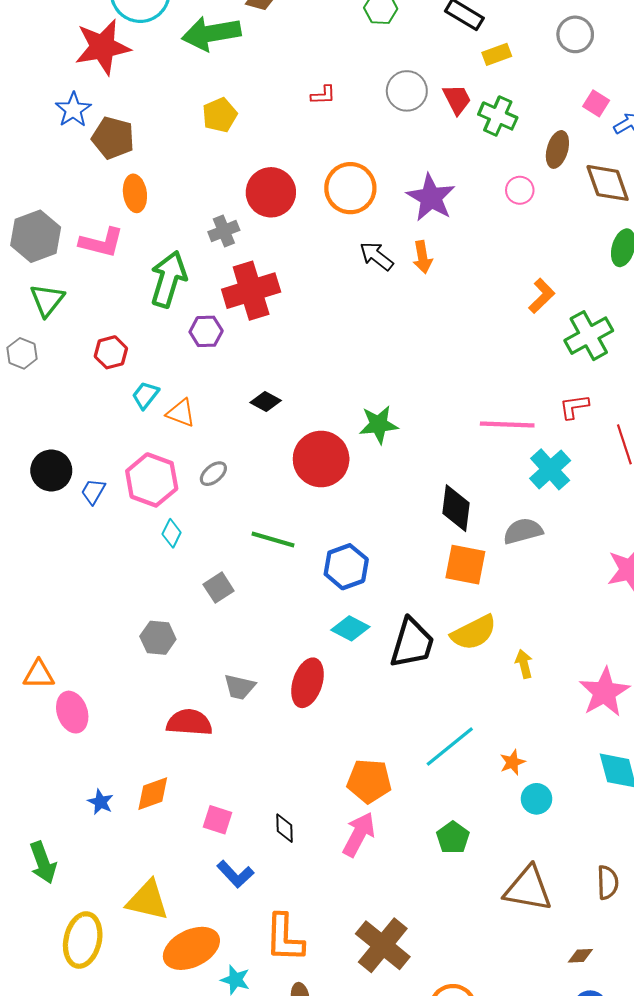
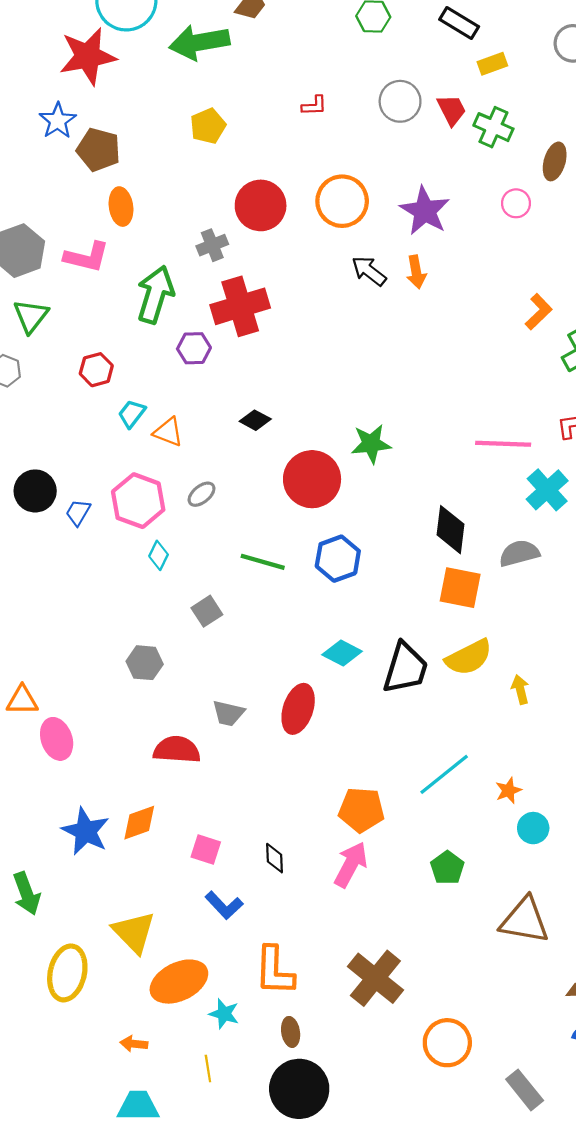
blue hexagon: (346, 567) -> (338, 559), moved
blue star: (100, 802) -> (86, 831), size x1.8
yellow triangle: (148, 900) -> (134, 932), turned 33

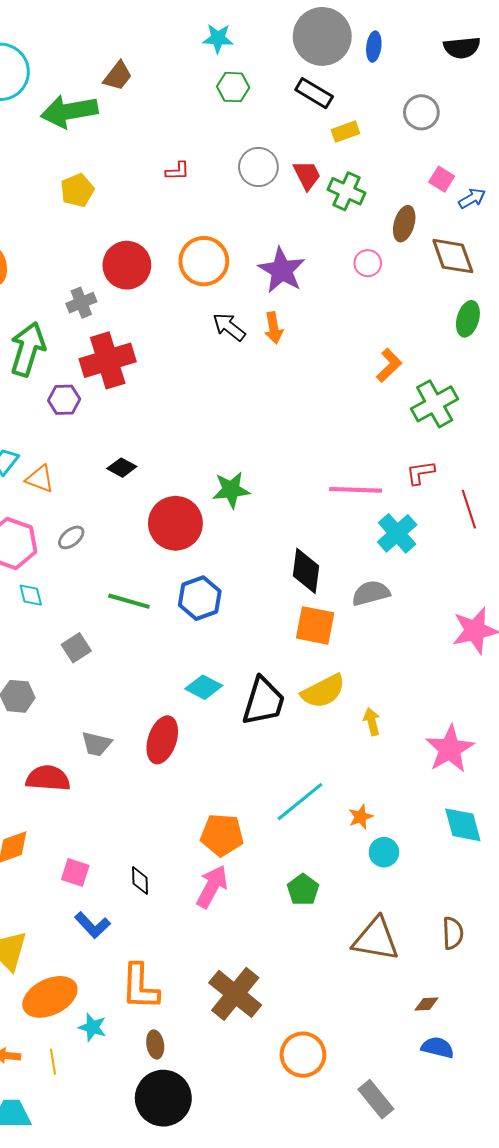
cyan diamond: (159, 555) -> (31, 595), turned -40
yellow line: (208, 1068) -> (53, 1062), moved

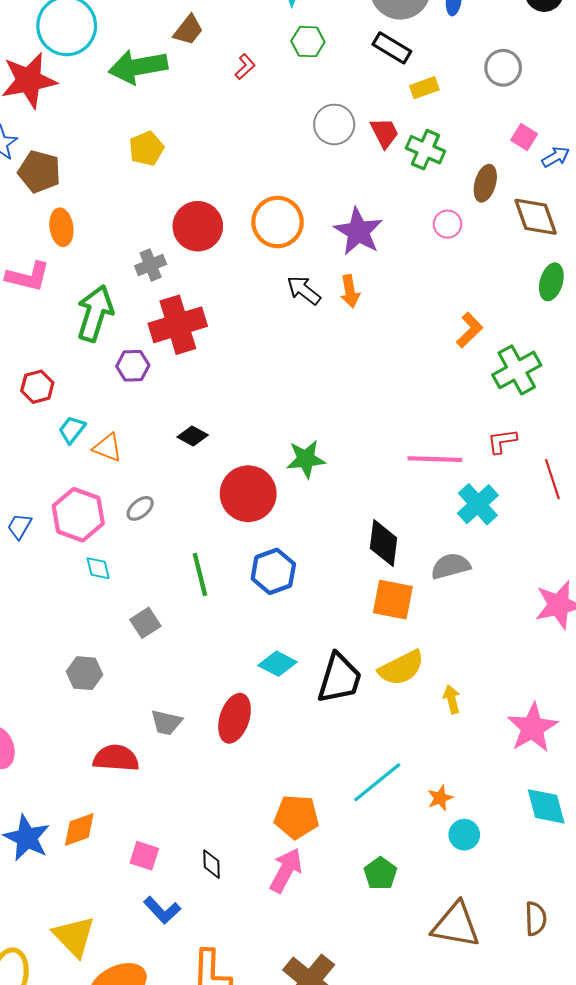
red L-shape: (177, 171) -> (245, 67), moved, turned -40
green line: (129, 601) -> (200, 575), turned 60

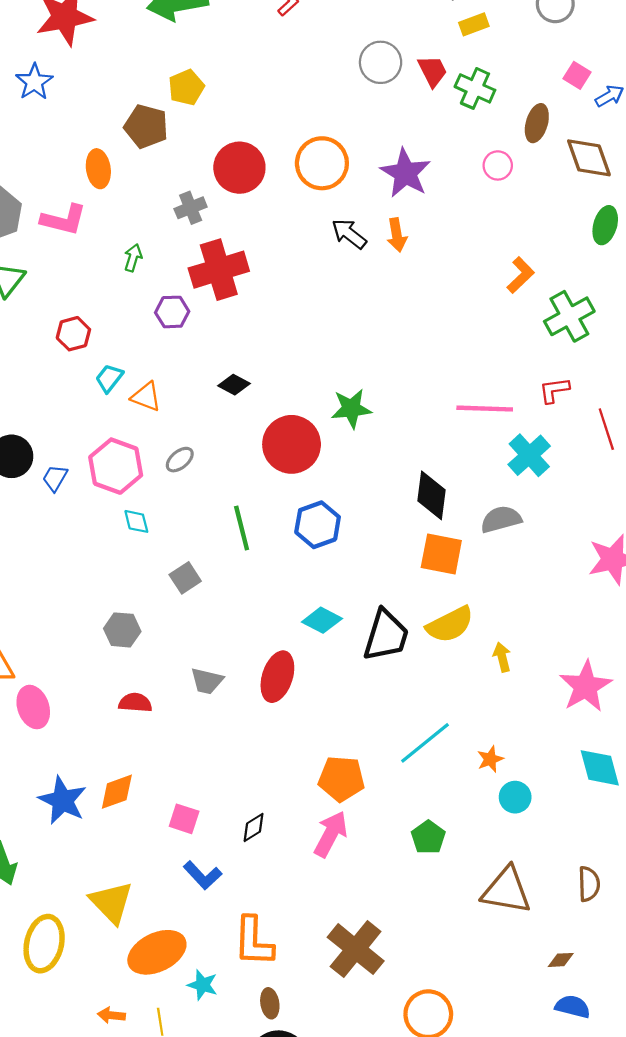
brown pentagon: (39, 172) -> (146, 126), moved
green arrow: (95, 313) -> (133, 258), size x0.5
red semicircle: (116, 758) -> (135, 703), moved, size x0.7
black diamond: (211, 864) -> (254, 827), turned 60

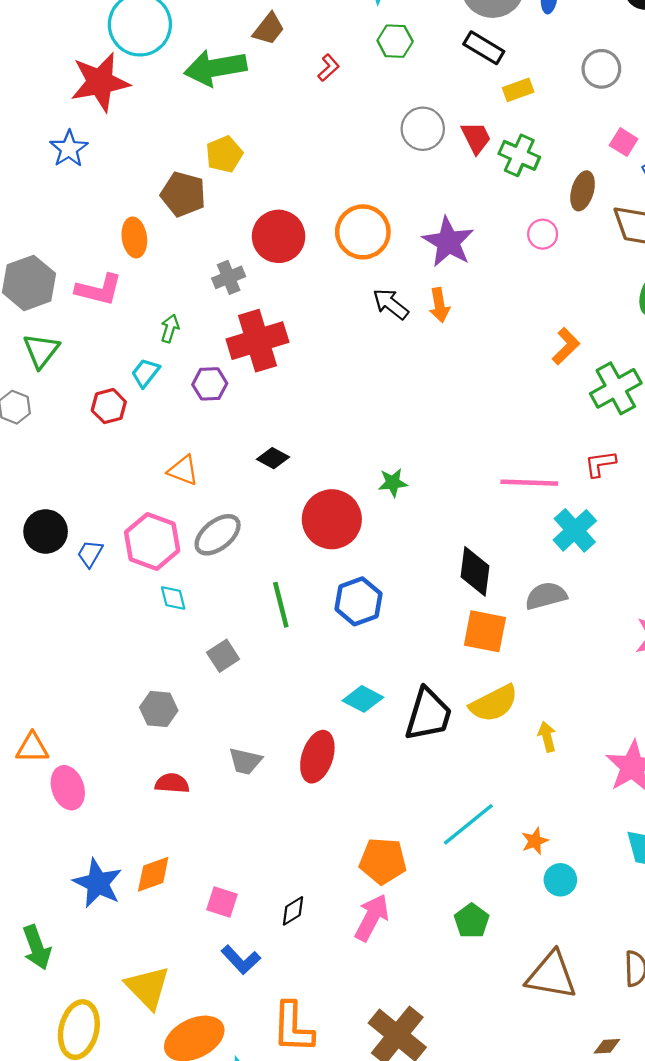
cyan trapezoid: (109, 378) -> (145, 373), moved
green star: (351, 409) -> (393, 483), size x0.7
gray ellipse: (180, 460) -> (218, 535), size x1.6

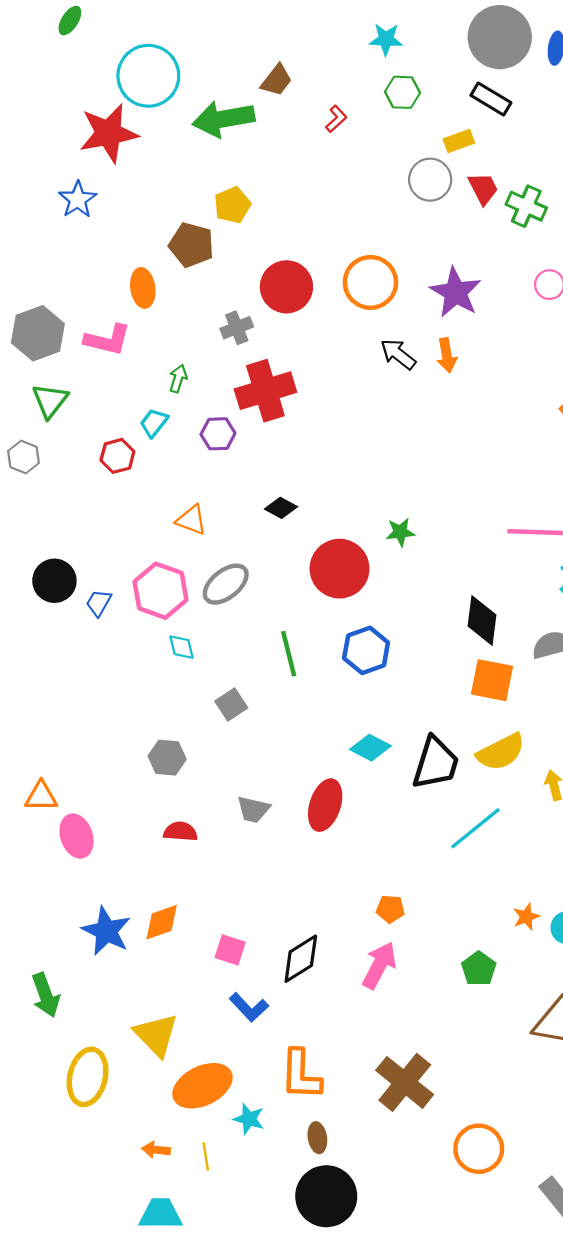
yellow rectangle: (518, 90) -> (459, 141), moved
cyan line: (468, 824) -> (475, 828), moved
orange star: (535, 841) -> (526, 917), moved
orange pentagon: (383, 861) -> (390, 909), size x0.6
black diamond: (293, 911) -> (301, 959), size x1.6

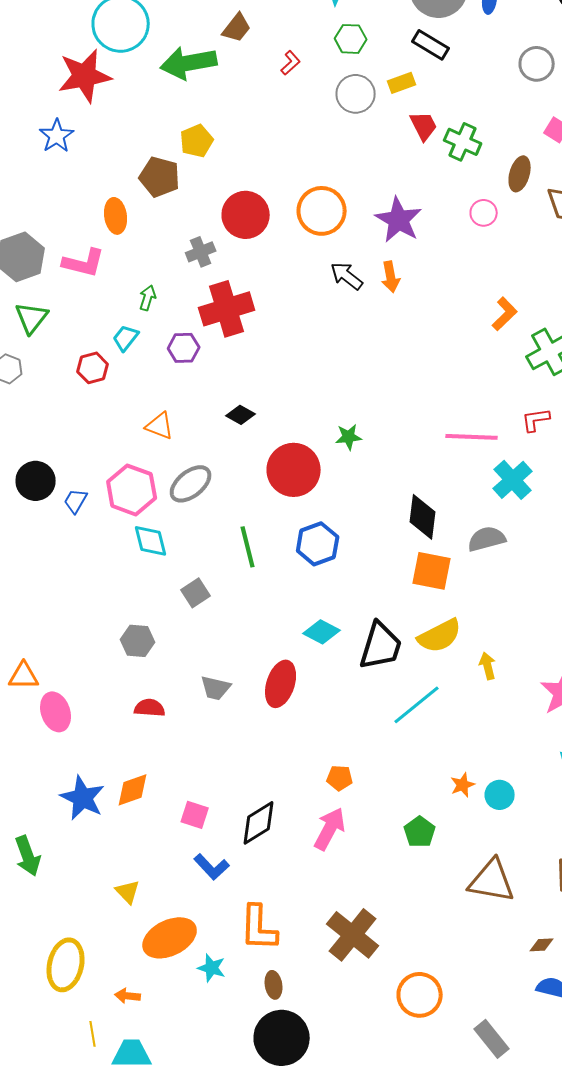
gray circle: (430, 180) -> (356, 94), moved
cyan diamond: (181, 647) -> (151, 541), size x1.4
yellow triangle: (156, 1035) -> (128, 892), size x0.6
yellow ellipse: (88, 1077) -> (66, 965), moved
yellow line: (206, 1156) -> (93, 1034), moved

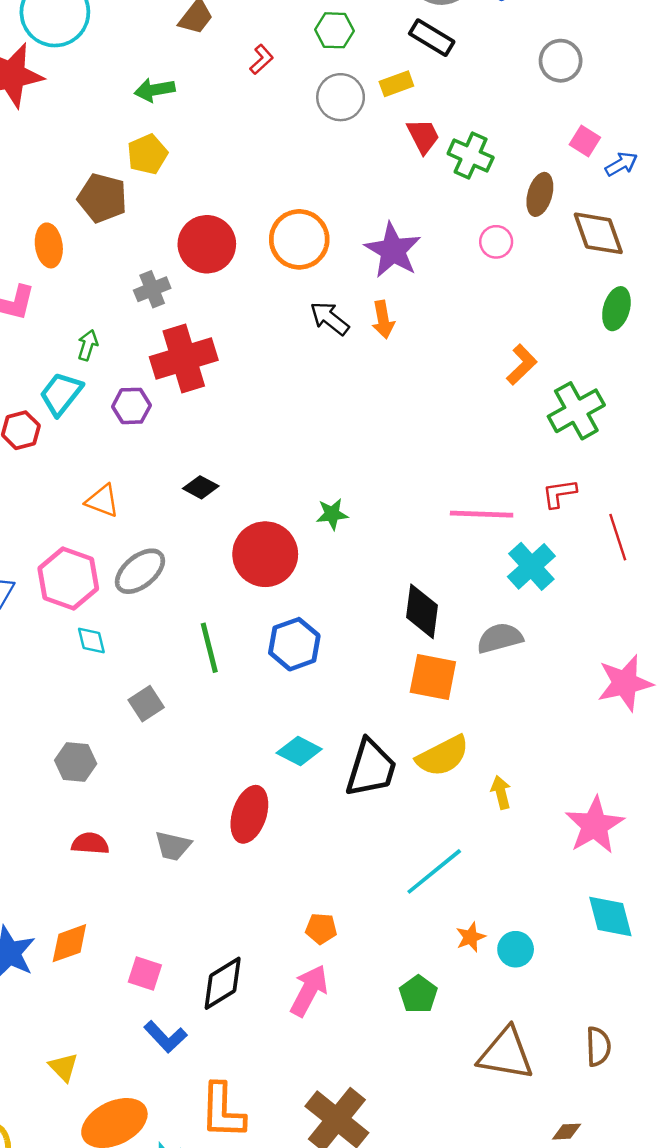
green arrow: (189, 63) -> (155, 90), moved, size x0.6
cyan trapezoid: (126, 338) -> (61, 394), size x1.4
cyan diamond: (151, 541) -> (91, 641), size x0.7
gray trapezoid: (216, 688) -> (173, 846), moved
cyan line: (417, 705) -> (434, 871), moved

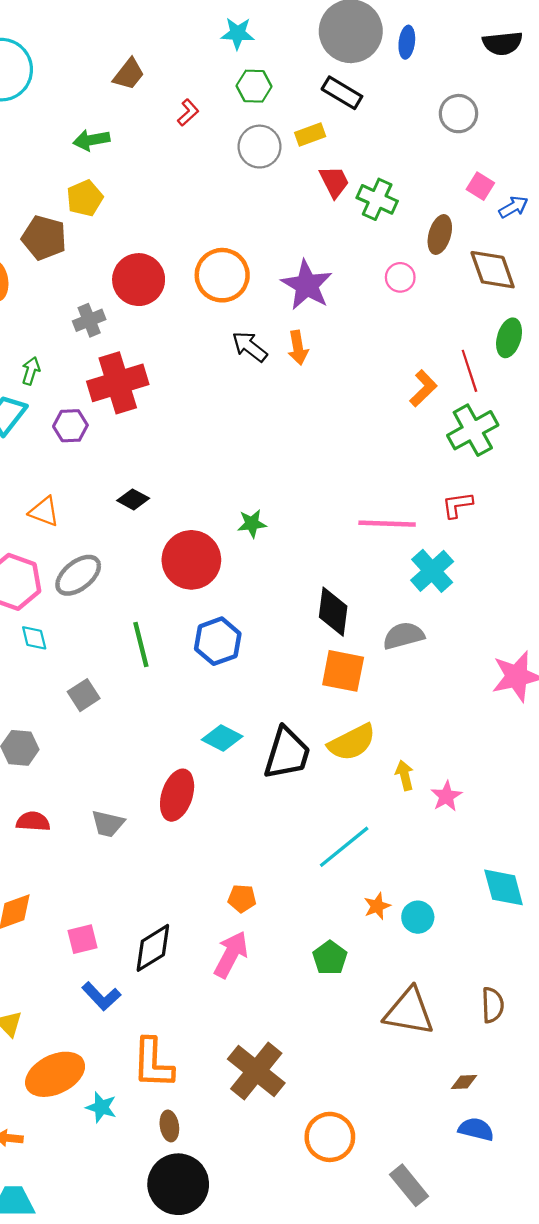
red line: (618, 537) -> (469, 371), moved
pink star: (595, 825) -> (446, 796), moved, size x0.6
pink square: (145, 974) -> (83, 939), turned -32

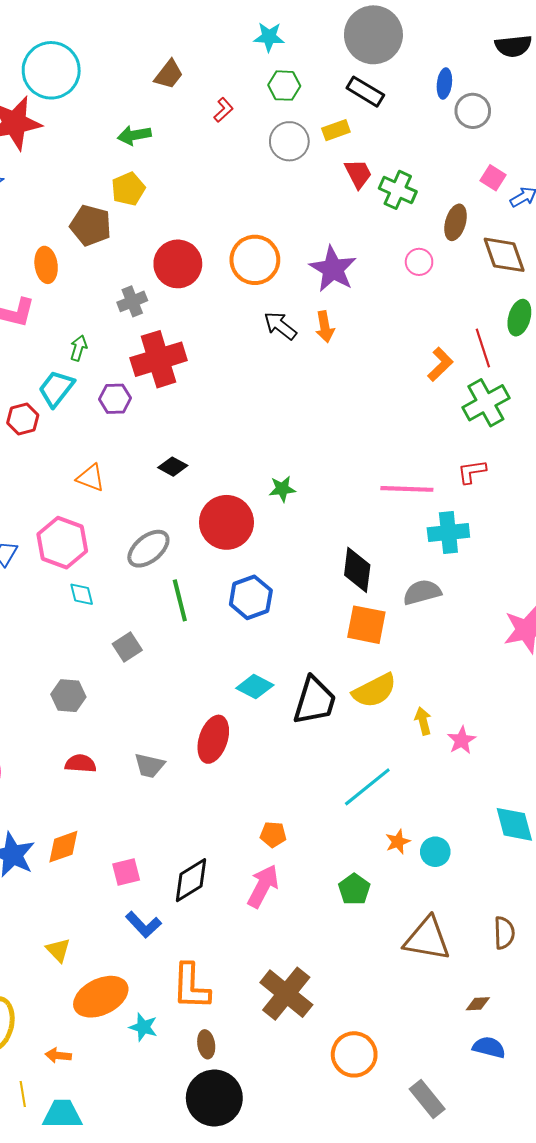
blue ellipse: (407, 42) -> (444, 83), moved
cyan cross: (432, 571) -> (448, 532), turned 36
gray ellipse: (78, 575) -> (148, 549), moved

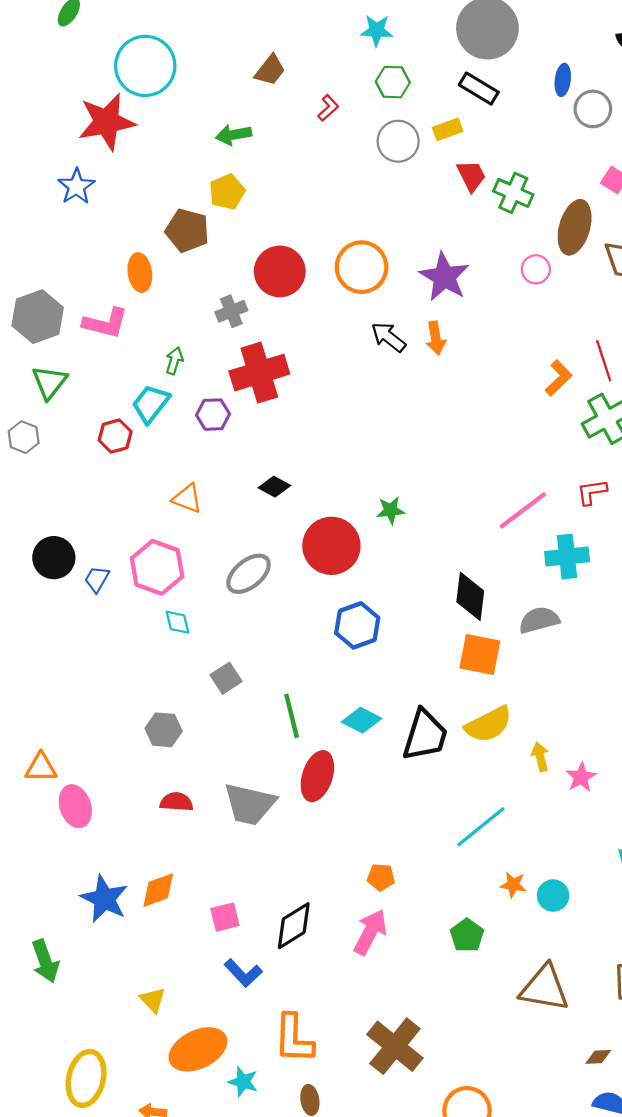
brown ellipse: (456, 222) -> (575, 227), size x1.4
pink line: (407, 489) -> (523, 510), turned -39
green line: (180, 600) -> (292, 716), moved
gray trapezoid: (149, 766) -> (250, 804), size x1.6
orange star: (398, 842) -> (513, 885), turned 30

